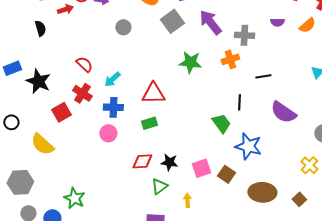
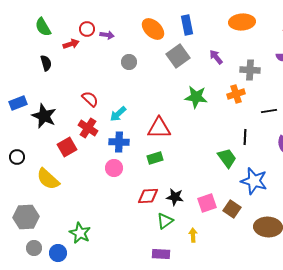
purple arrow: (210, 22) -> (216, 57), size x0.6

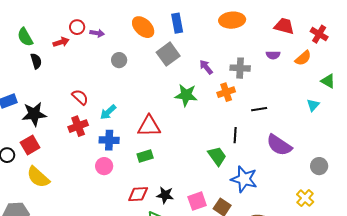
green semicircle: (43, 27) -> (25, 37), moved
purple arrow: (216, 57) -> (206, 67), moved
black star: (44, 116) -> (34, 114), turned -30
red cross: (88, 128) -> (78, 126), turned 36
red square: (67, 147) -> (30, 145), moved

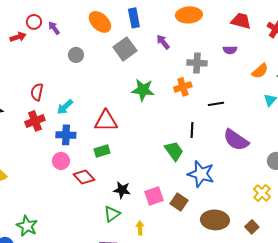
purple arrow: (97, 33) -> (54, 28), turned -136
orange semicircle: (303, 58) -> (260, 71), moved
purple arrow: (206, 67) -> (163, 42), moved
red semicircle: (80, 97) -> (37, 92), turned -120
red diamond: (138, 194) -> (84, 177), moved, turned 50

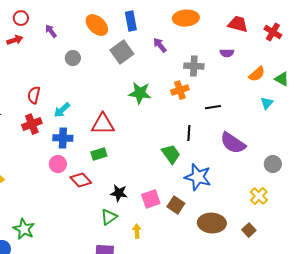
red circle: (34, 22) -> (21, 18), moved

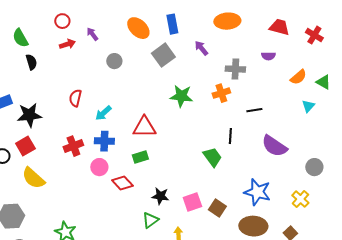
red arrow: (15, 40) -> (67, 44), moved
red cross: (32, 124) -> (73, 146), moved
blue star: (198, 177) -> (257, 192), moved

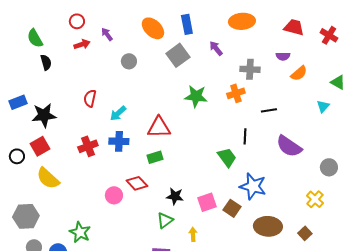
orange semicircle: (298, 77) -> (299, 73), moved
pink circle: (99, 167) -> (114, 195), moved
blue star: (257, 192) -> (253, 186), moved

